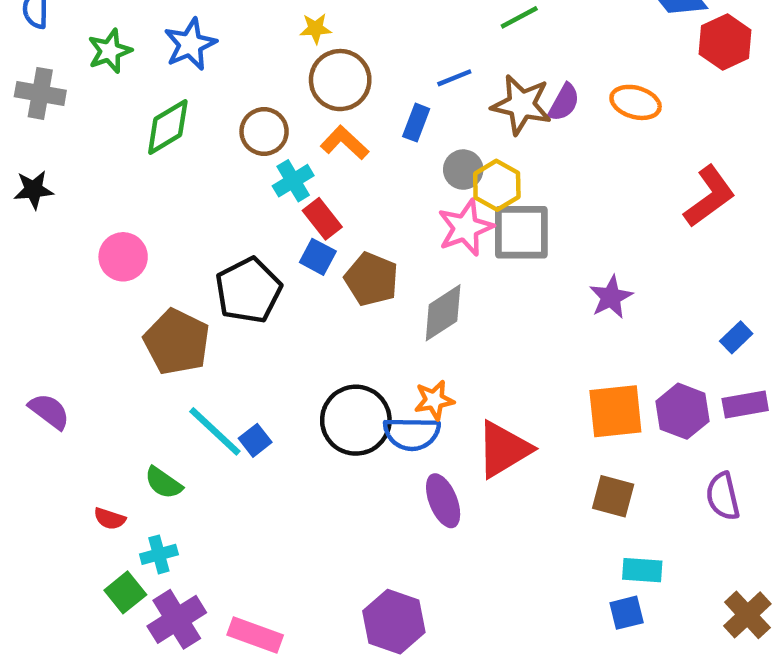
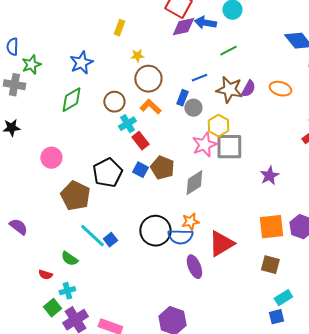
green star: (110, 51) -> (31, 65), moved
gray circle: (463, 170) -> (193, 108), moved
blue square: (318, 257) -> (140, 170), moved
cyan rectangle: (642, 570) -> (283, 298), turned -36

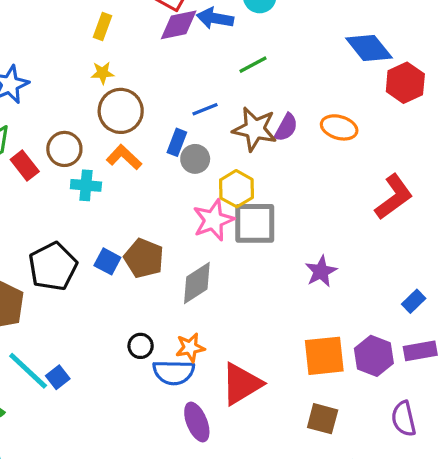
yellow rectangle: (119, 28) -> (102, 27), moved
cyan cross: (127, 124) -> (86, 185), turned 36
red rectangle: (140, 141) -> (25, 166), moved
black circle: (155, 231) -> (141, 346), moved, size x0.5

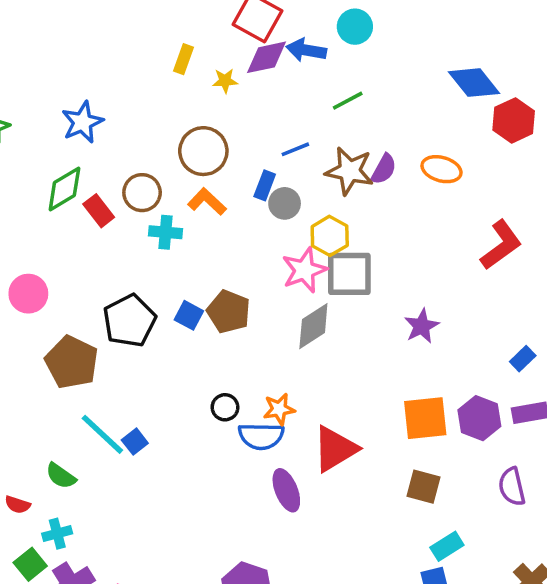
yellow star: (102, 73) -> (225, 81), moved
gray diamond: (197, 283) -> (313, 326), moved

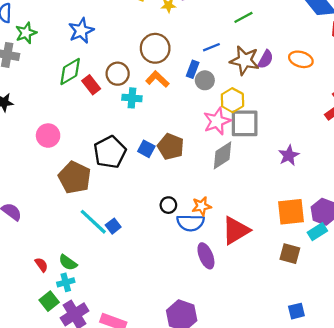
green semicircle: (61, 476) -> (68, 262), moved
red semicircle: (18, 505) -> (41, 265), turned -144
cyan rectangle: (447, 546) -> (317, 232), moved

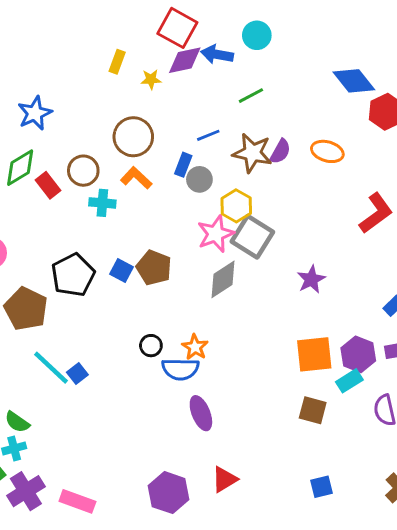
gray square: (245, 123) -> (252, 237), turned 32
orange star: (202, 206) -> (195, 347), turned -30
red triangle: (236, 230) -> (224, 479), moved, size x0.7

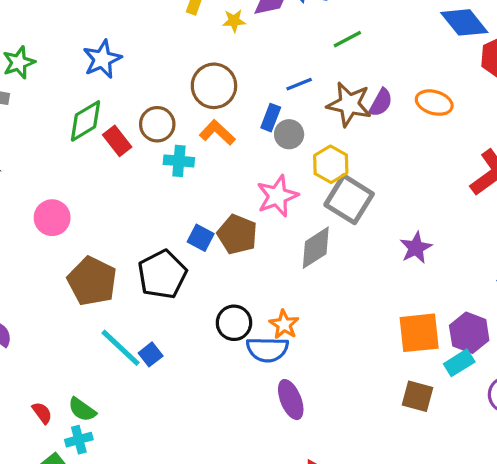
pink star: (216, 234) -> (277, 196), moved
black pentagon: (73, 275) -> (162, 274), moved
black circle: (151, 346) -> (234, 323), size x1.4

